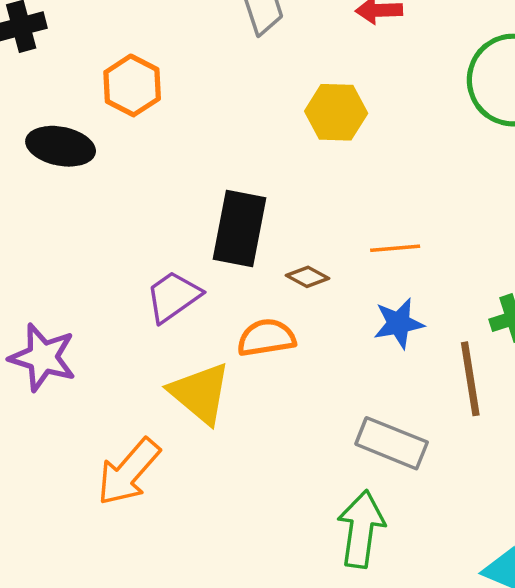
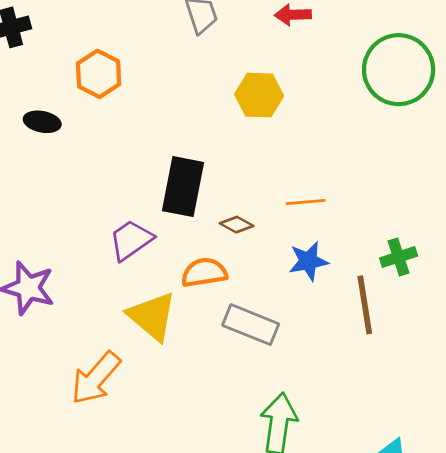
black ellipse: (61, 146) -> (42, 122), size x0.7
gray rectangle: (392, 443) -> (251, 325), moved

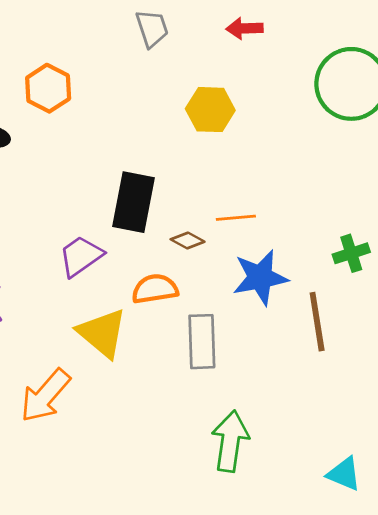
orange line: (306, 202) -> (236, 218), moved
green cross: (399, 257) -> (351, 253), moved
blue star: (308, 261) -> (260, 277), size x1.4
gray rectangle: (251, 325) -> (202, 342), turned 66

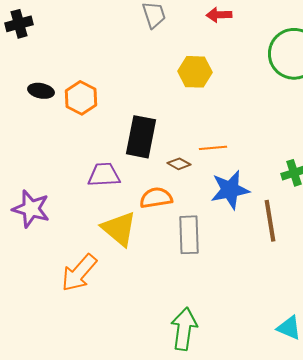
orange hexagon: (48, 88) -> (81, 98), moved
purple trapezoid: (81, 256) -> (104, 175), turned 32
green arrow: (230, 441) -> (184, 329), moved

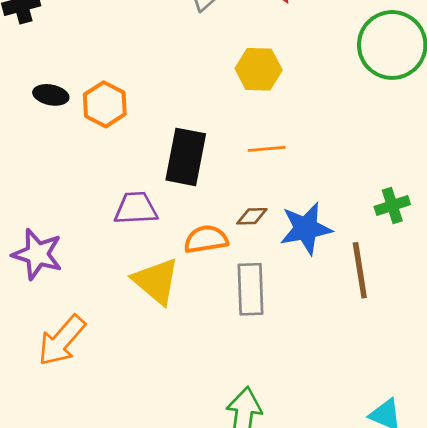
orange line: (213, 148) -> (267, 149), moved
brown diamond: (179, 164) -> (252, 216), moved, turned -30
orange arrow: (79, 273) -> (62, 340), moved

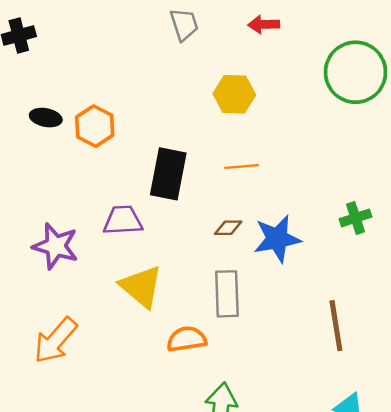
orange semicircle: (206, 239) -> (187, 339), moved
purple star: (37, 254) -> (56, 246), moved
brown line: (360, 270) -> (336, 326), moved

